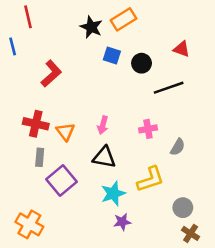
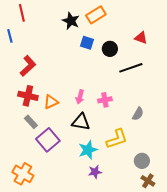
red L-shape: (51, 74) -> (28, 66), moved
pink cross: (148, 129) -> (105, 100), moved
orange triangle: (65, 132) -> (51, 102), turned 42
gray rectangle: (40, 157) -> (31, 122), turned -48

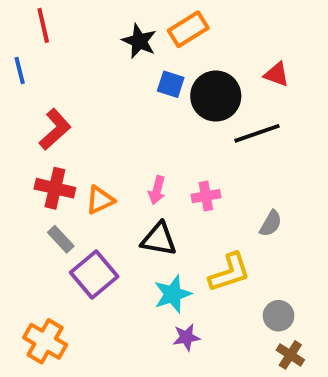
black circle: (110, 49) -> (216, 96), size x1.6

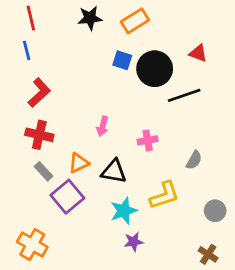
black star: (139, 41) -> (90, 18), moved, turned -30
blue line: (20, 71) -> (27, 50), moved
pink arrow: (157, 190) -> (103, 126), moved
orange triangle: (100, 200) -> (79, 163), moved
gray circle: (279, 316) -> (215, 211), moved

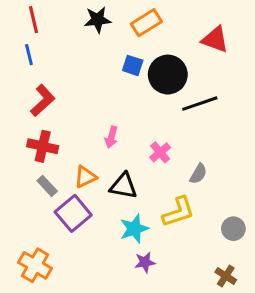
red triangle: (198, 53) -> (215, 39), moved, size x1.4
pink cross: (148, 140) -> (160, 152), turned -30
gray semicircle: (194, 160) -> (198, 174), moved

